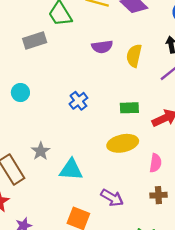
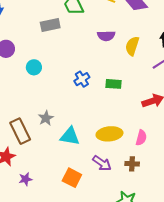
green rectangle: (129, 108) -> (114, 84), moved
yellow ellipse: (123, 143) -> (109, 134), moved
brown cross: (158, 195) -> (132, 164), moved

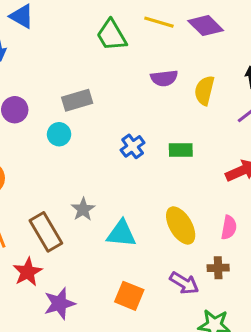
gray rectangle: (50, 25) -> (77, 100), moved
yellow ellipse: (109, 134) -> (181, 225), turned 70
purple arrow: (102, 163) -> (184, 283), moved
purple star: (25, 179) -> (59, 304), size x1.5

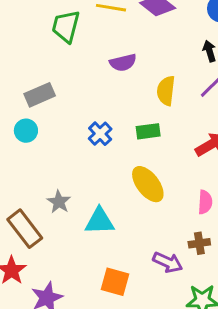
green trapezoid: (112, 35) -> (66, 26), turned 52
yellow semicircle: (204, 90) -> (166, 91), moved
yellow ellipse: (181, 225) -> (148, 184), moved

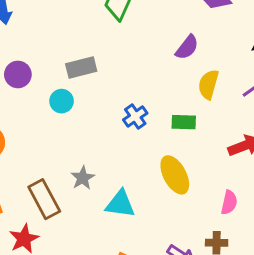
purple semicircle: (123, 63) -> (187, 47), moved, turned -48

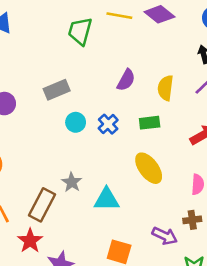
purple semicircle: (187, 47) -> (126, 80), moved
cyan circle: (62, 101) -> (76, 122), moved
brown rectangle: (44, 199) -> (42, 205), turned 64

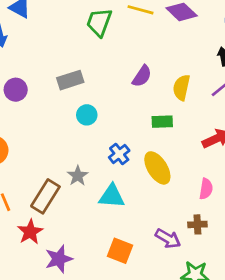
blue cross: (108, 124) -> (119, 154), moved

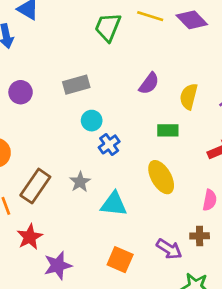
blue cross: (119, 154) -> (109, 144), moved
brown rectangle: (45, 196) -> (35, 186), moved

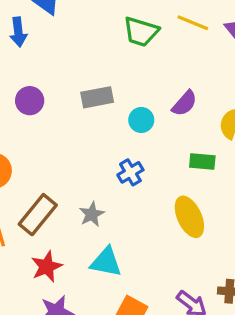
green trapezoid: (108, 27) -> (141, 32), turned -100
cyan circle: (92, 121) -> (141, 120), moved
cyan triangle: (114, 204) -> (106, 262), moved
red star: (30, 237) -> (47, 267), moved

